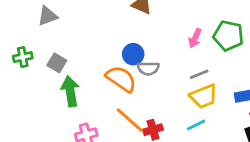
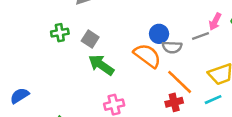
gray line: (199, 74) -> (201, 36), moved
green arrow: (70, 91) -> (101, 65), turned -48
orange line: (130, 120) -> (180, 82), moved

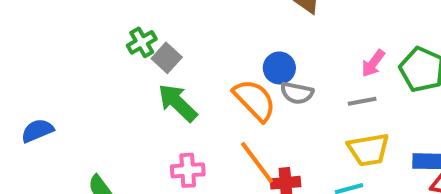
green cross: (60, 33) -> (142, 42), moved, turned -30
gray line: (201, 36) -> (362, 101), moved
orange line: (180, 82) -> (257, 163), moved

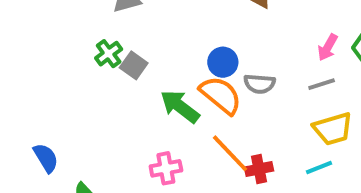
blue circle: (279, 68) -> (223, 62), moved
green arrow: (178, 103) -> (180, 106), moved
blue semicircle: (37, 131) -> (46, 158), moved, turned 88

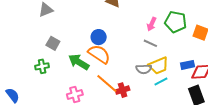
green cross: (109, 54) -> (42, 66), moved, turned 32
gray semicircle: (260, 84) -> (144, 69), moved
gray line: (322, 84) -> (150, 43), turned 48
cyan line: (319, 167) -> (161, 81), moved

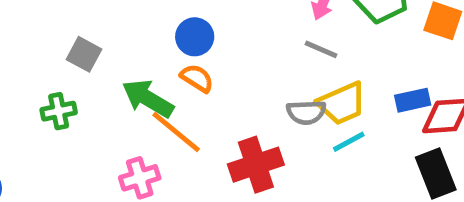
orange semicircle: (99, 54) -> (197, 78), size x0.6
orange line: (107, 83) -> (176, 132), moved
red cross: (123, 90) -> (256, 165), size x1.5

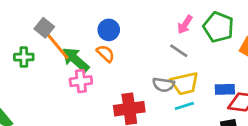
orange line: (176, 132) -> (57, 46), moved
pink cross: (140, 178) -> (81, 81), moved

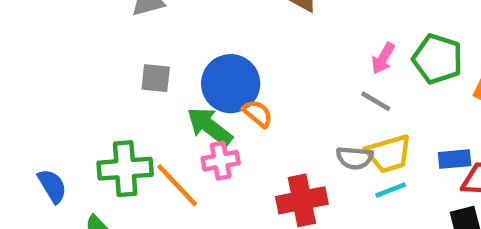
gray square: (44, 28) -> (156, 78), turned -30
blue circle: (109, 30) -> (231, 84), moved, size x1.6
orange line: (57, 46) -> (177, 185), moved
green cross: (24, 57) -> (125, 169), moved, size x1.6

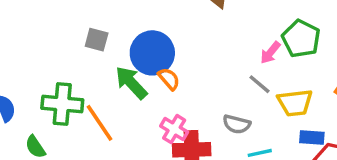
green pentagon: (438, 59) -> (301, 39), moved
yellow trapezoid: (389, 154) -> (295, 103), moved
pink cross: (221, 161) -> (174, 129), moved, turned 32

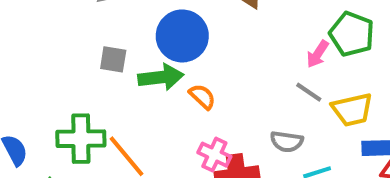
blue circle: (152, 53) -> (182, 36), moved
green arrow: (131, 83) -> (161, 77), moved, turned 132

